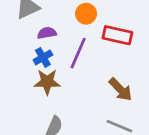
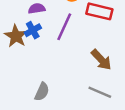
brown star: (47, 82) -> (16, 36), moved, turned 30

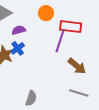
purple line: (64, 27) -> (60, 41), moved

